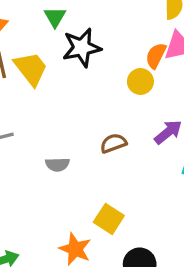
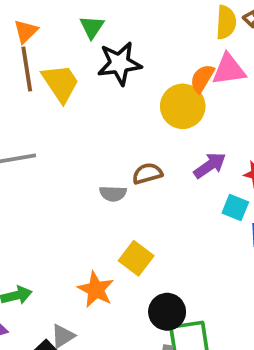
yellow circle: (140, 81) -> (183, 106), size x1.5
gray semicircle: (57, 165) -> (113, 194), moved

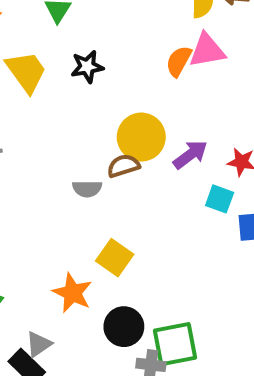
black star: (119, 63) -> (87, 67), moved, size x0.7
yellow circle: (183, 106) -> (141, 137), moved
black circle: (167, 312) -> (124, 327), moved

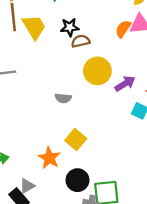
brown semicircle: (123, 166) -> (81, 41), moved

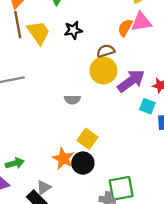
brown semicircle: (81, 41) -> (106, 51), moved
purple arrow: (125, 84) -> (131, 81), size x1.4
black circle: (77, 180) -> (83, 163), moved

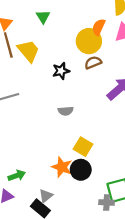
orange semicircle: (125, 28) -> (99, 27), moved
black star: (73, 30) -> (61, 71), moved
yellow circle: (103, 71) -> (89, 41), moved

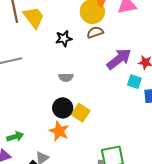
black circle: (81, 170) -> (63, 108), moved

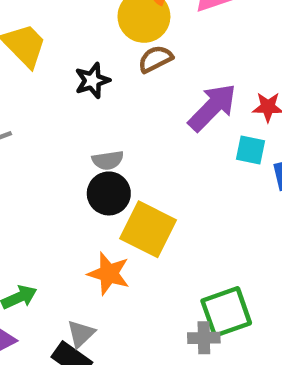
black circle: (63, 108) -> (109, 193), moved
yellow square: (81, 113) -> (148, 229), size x1.4

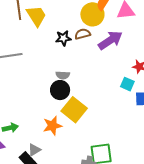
brown semicircle: (155, 59) -> (83, 34), moved
purple arrow: (212, 107) -> (110, 40), moved
orange star: (109, 274) -> (52, 126), turned 30

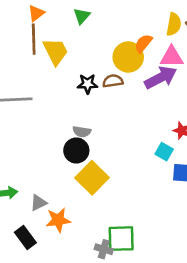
purple arrow: (110, 40) -> (161, 78), moved
orange star: (52, 126) -> (58, 220), moved
gray triangle: (34, 150) -> (38, 203), moved

